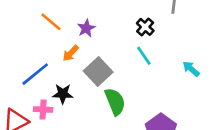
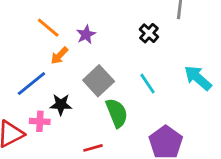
orange arrow: (71, 53) -> (59, 56), moved
cyan line: (144, 56) -> (148, 84), moved
cyan arrow: (191, 69) -> (198, 78), size x1.5

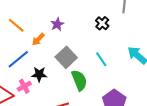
orange line: (48, 28) -> (16, 25), moved
pink cross: (40, 121) -> (24, 86), turned -32

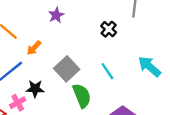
purple star: (57, 24) -> (56, 15), moved

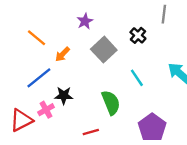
gray square: (67, 69) -> (104, 50), moved

